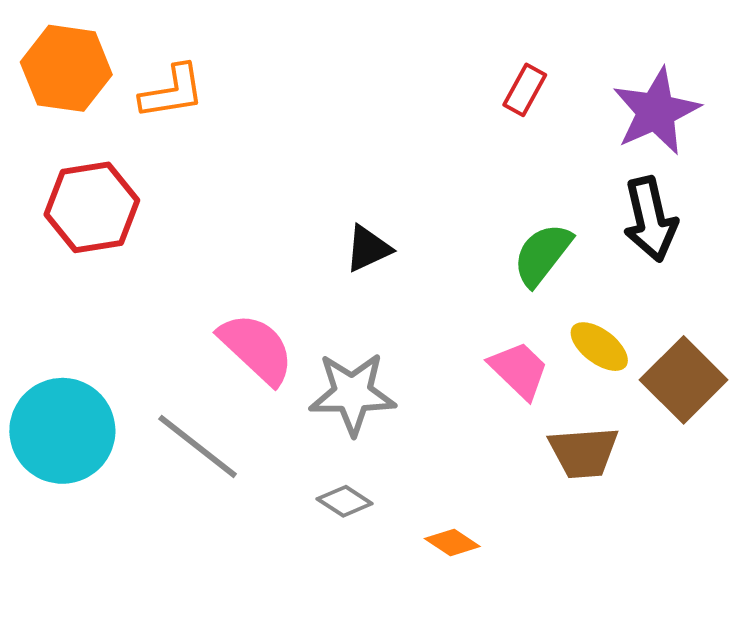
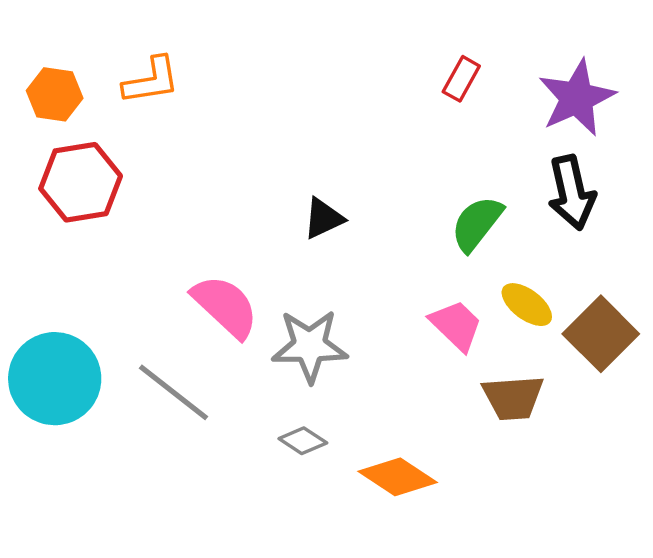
orange hexagon: (66, 68) -> (55, 94), moved, size x0.7
orange diamond: (452, 542) -> (398, 477), size x1.6

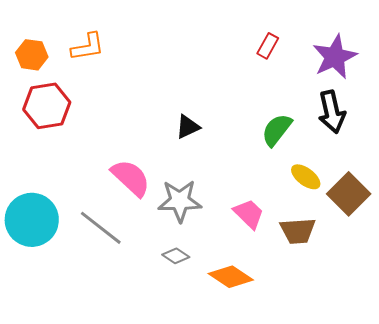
pink trapezoid: (456, 325) -> (249, 214), moved

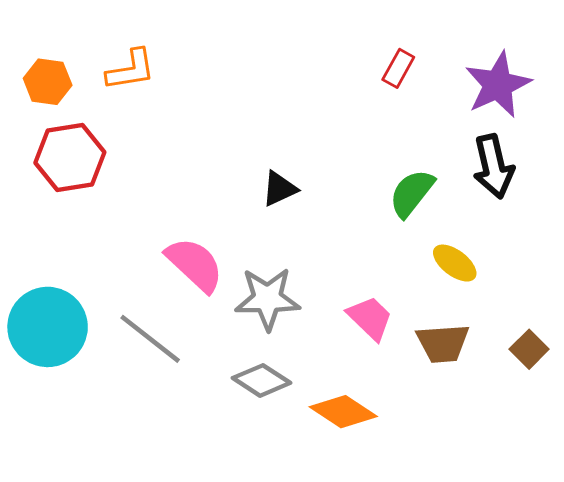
brown square: (349, 194) -> (529, 349), moved, size x0.6
gray diamond: (176, 256) -> (262, 380), size x1.4

